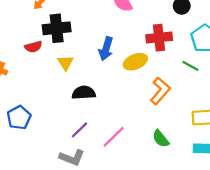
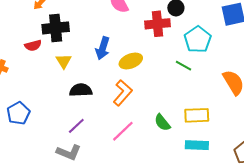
red cross: (159, 38) -> (157, 24), moved
orange L-shape: (160, 91) -> (123, 93), moved
pink line: (114, 137) -> (123, 131), moved
green semicircle: (161, 139) -> (162, 122), moved

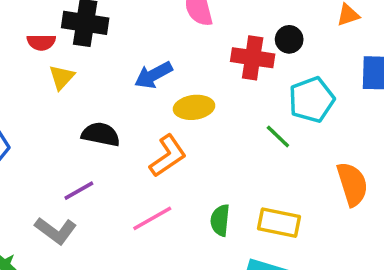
blue arrow: (103, 48) -> (153, 75), turned 30
yellow triangle: (64, 61) -> (62, 77), moved
green semicircle: (162, 122) -> (220, 220), turned 30

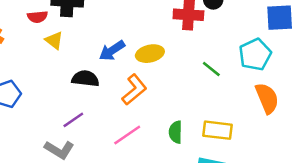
blue arrow: (153, 75) -> (112, 51), moved
yellow triangle: (62, 77) -> (54, 40), turned -30
cyan pentagon: (312, 100) -> (255, 55), moved

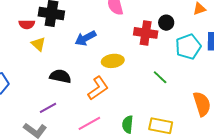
blue arrow: (112, 51) -> (85, 38), moved
cyan pentagon: (255, 55) -> (188, 47), moved

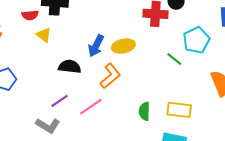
blue arrow: (85, 38) -> (96, 46), moved, turned -30
cyan pentagon: (188, 47) -> (196, 40), moved
pink line: (89, 123) -> (91, 107), moved

